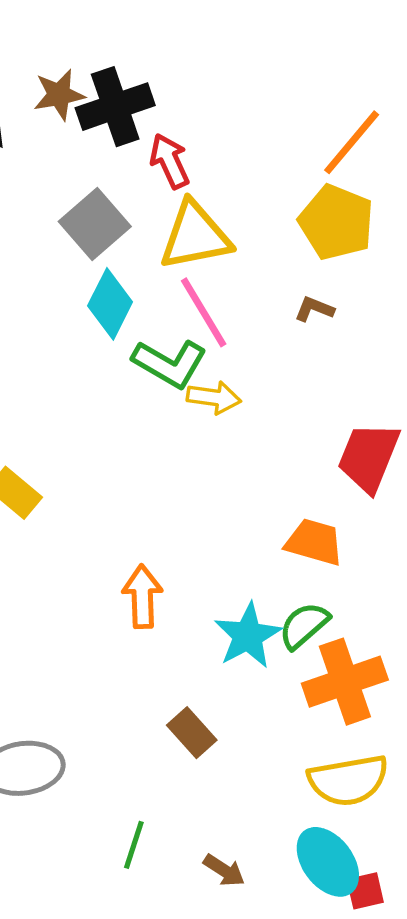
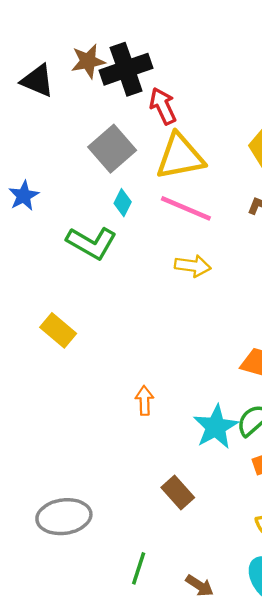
cyan diamond: (110, 304) -> (123, 203), size x0.6
pink line: (204, 312) -> (186, 208), turned -36
green L-shape: (170, 363) -> (92, 243), moved
orange arrow: (142, 597) -> (144, 400), size x0.7

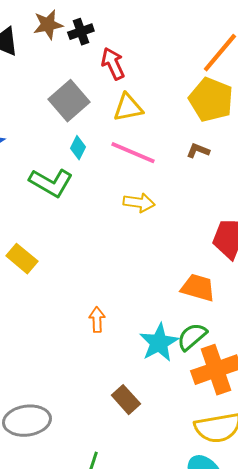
black cross: (126, 69) -> (81, 32), size x0.6
yellow triangle: (180, 157) -> (128, 108), size x0.7

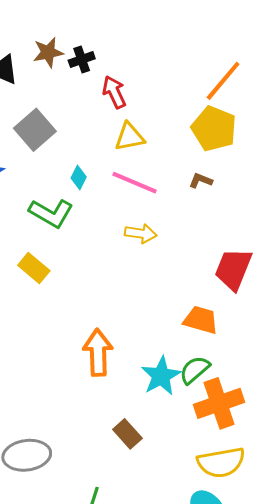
gray square: (69, 101) -> (35, 130), moved
yellow rectangle: (22, 259) -> (34, 268), moved
orange arrow: (97, 320) -> (98, 353), size x1.8

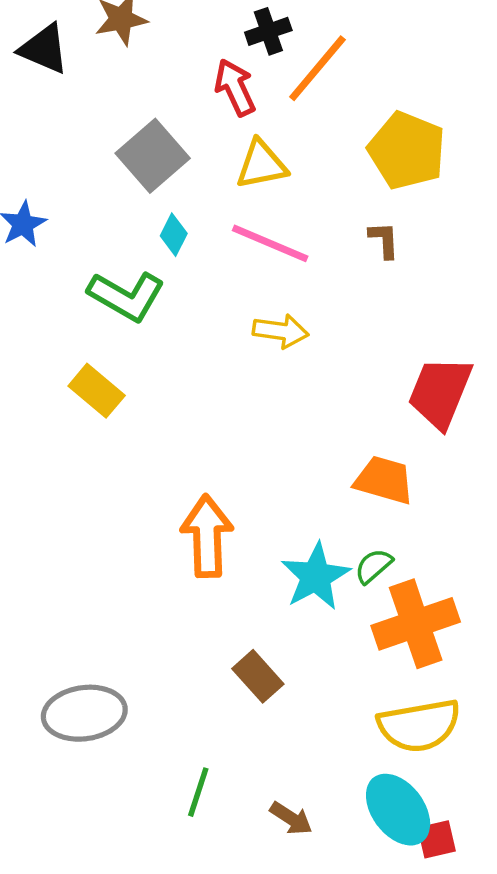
black cross: (82, 59) -> (268, 31), moved
orange line: (223, 81) -> (317, 68), moved
gray square: (35, 130) -> (153, 156), moved
brown L-shape: (201, 181) -> (384, 240), turned 65
green semicircle: (195, 370) -> (374, 566), size x0.7

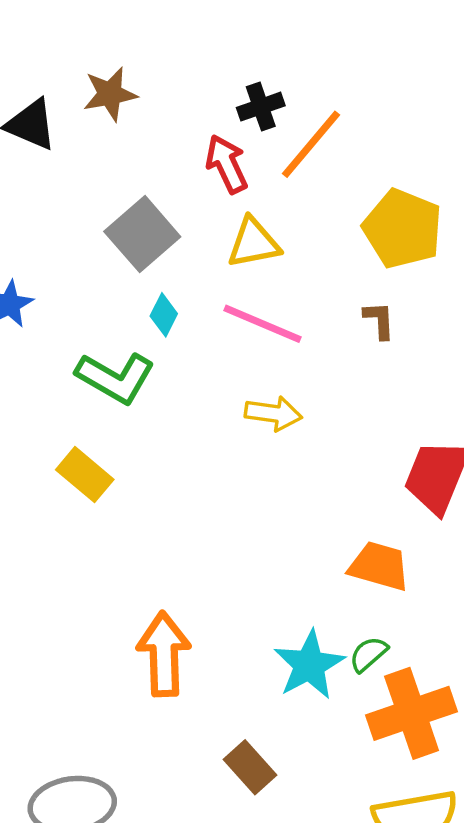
orange arrow: (207, 536) -> (164, 654), moved

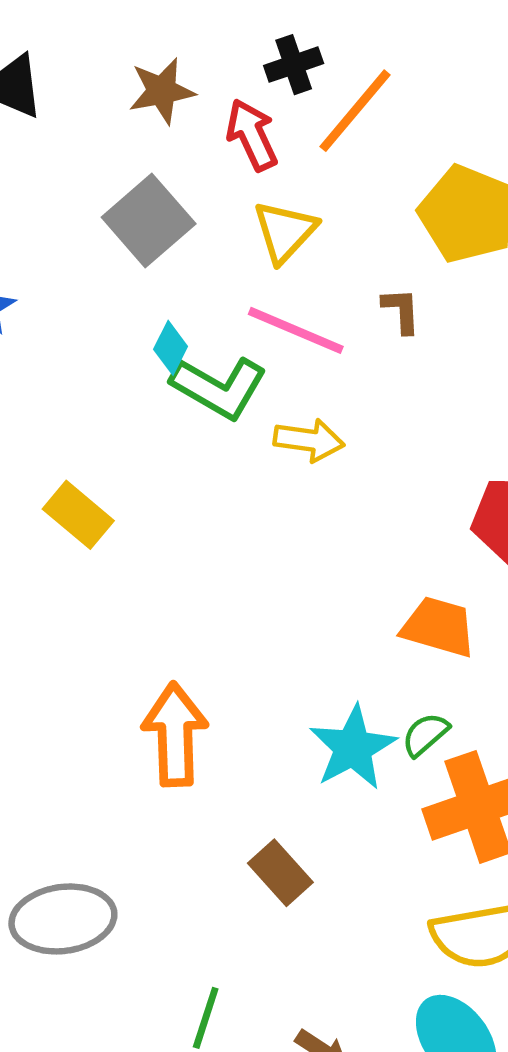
brown star: (110, 94) -> (162, 91), moved
yellow triangle: (254, 243) -> (285, 231), turned -36
cyan diamond: (164, 315) -> (171, 348), moved
brown L-shape: (379, 320) -> (401, 311), moved
green L-shape: (115, 378) -> (219, 387), moved

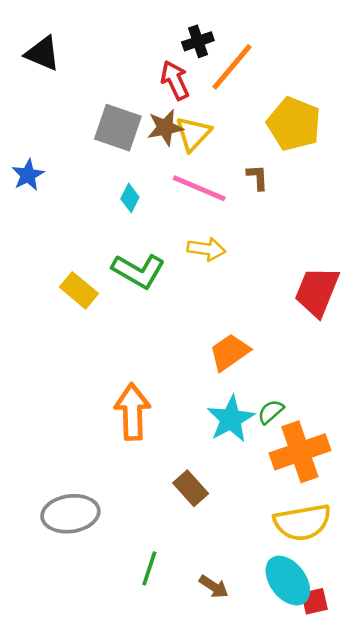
brown star: (162, 91) -> (165, 128), moved
gray square: (149, 220) -> (118, 128), turned -30
green L-shape: (219, 387) -> (138, 271), moved
orange trapezoid: (439, 627) -> (230, 352), moved, turned -51

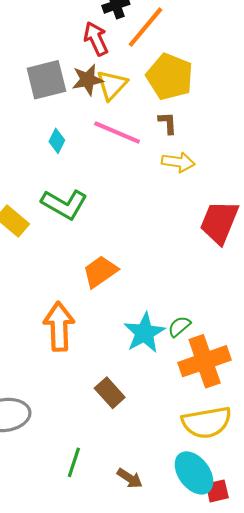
yellow pentagon: (294, 124) -> (170, 77), moved
gray square: (118, 128) -> (46, 80), turned -33
yellow arrow: (206, 249) -> (178, 162), moved
orange trapezoid: (230, 352) -> (100, 272), moved

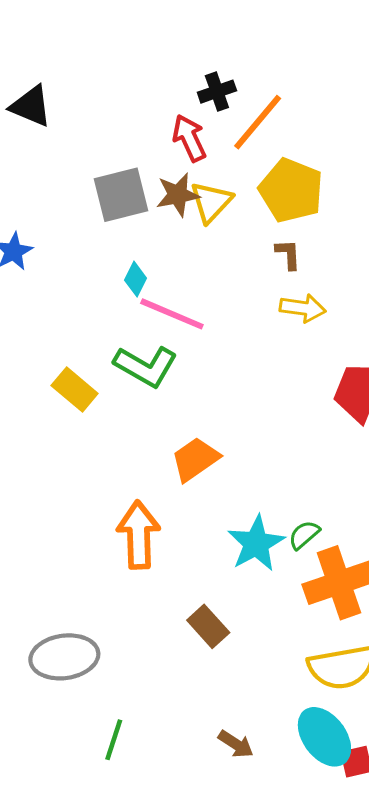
pink line: (117, 132) -> (172, 314), moved
green line: (74, 462) -> (114, 740), moved

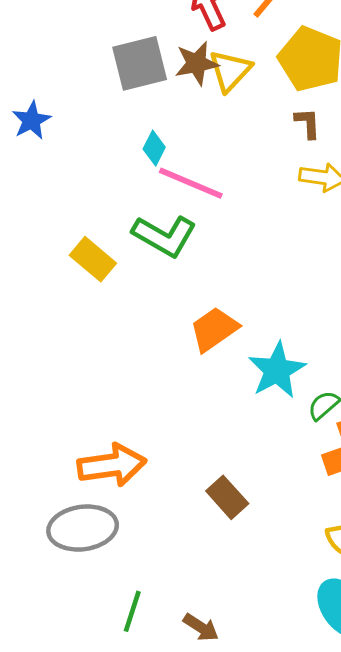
orange arrow: (138, 535) -> (112, 465), moved, turned 84
cyan star: (256, 544) -> (277, 370), moved
brown arrow: (236, 744) -> (201, 627), moved

